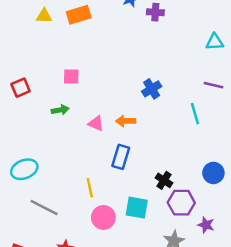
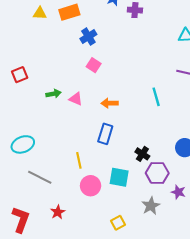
pink square: (71, 77) -> (94, 65), moved, turned 32
blue cross: (152, 89) -> (88, 37), moved
cyan line: (195, 114) -> (156, 97), moved
pink triangle: (96, 124) -> (76, 99), moved

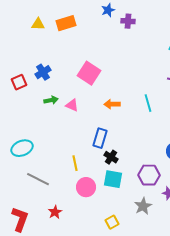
blue cross: (88, 37) -> (43, 72), moved
pink square: (94, 65) -> (89, 73), size x1.6
orange arrow: (110, 103) -> (112, 104), moved
black cross: (142, 154) -> (111, 157), moved

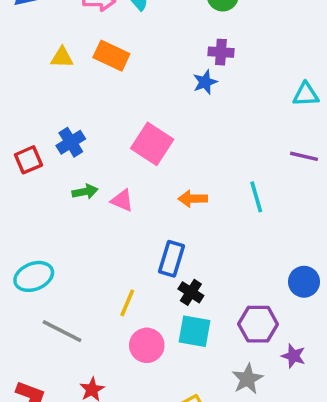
blue star: (108, 10) -> (205, 82), moved
orange rectangle: (66, 23) -> (111, 56), turned 42
yellow line: (75, 163) -> (127, 303), turned 35

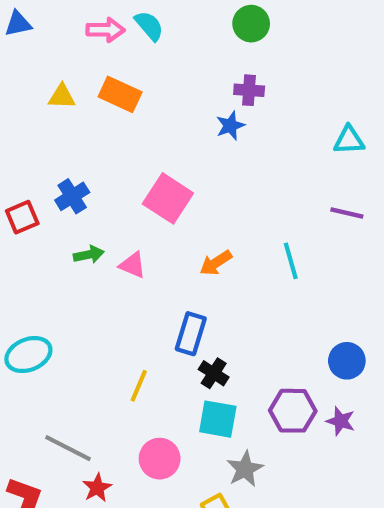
orange arrow: (193, 199) -> (216, 263), turned -32
gray line: (62, 331) -> (68, 448), moved
pink circle: (147, 345) -> (160, 459), moved
purple star: (293, 356) -> (341, 421), moved
gray star: (247, 379) -> (245, 469), moved

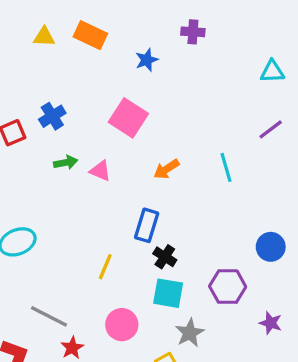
blue star: (230, 126) -> (147, 60), moved
purple line: (347, 213) -> (271, 129), turned -50
purple star: (341, 421) -> (271, 323), moved

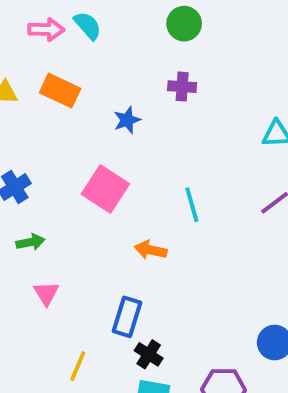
cyan line: (226, 167) -> (192, 205), moved
orange arrow: (166, 169) -> (151, 250), turned 45
pink triangle: (100, 171) -> (46, 293), moved, turned 35

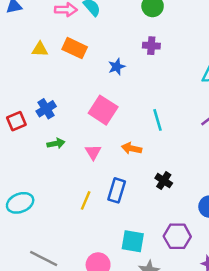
pink triangle: (46, 293) -> (93, 152), moved
black cross: (149, 354) -> (164, 181), moved
yellow line: (78, 366) -> (86, 200), moved

